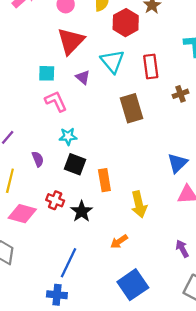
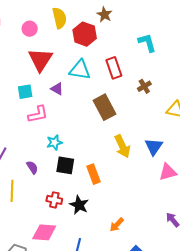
cyan triangle: (112, 61) -> (80, 70), turned -30
pink L-shape: (56, 101) -> (38, 114), turned 115
yellow arrow: (139, 204) -> (122, 146), moved
pink diamond: (22, 214) -> (44, 232), moved

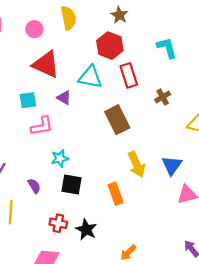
red hexagon: (85, 34) -> (110, 46), moved
red triangle: (40, 60) -> (46, 64), turned -40
orange rectangle: (94, 174) -> (116, 194), moved

